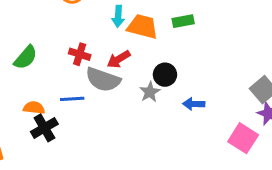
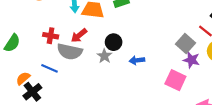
blue line: (72, 99) -> (50, 68), turned 35
orange semicircle: (34, 108) -> (23, 78), turned -40

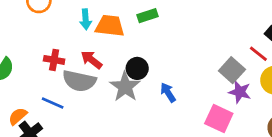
red arrow: (79, 36) -> (91, 60), turned 77
gray star: (104, 56) -> (125, 87), size x1.5
blue arrow: (137, 60) -> (168, 92), turned 64

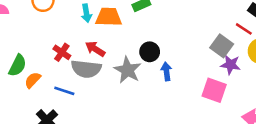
red cross: (54, 60) -> (62, 52), turned 30
black circle: (137, 68) -> (150, 52), moved
blue arrow: (168, 92) -> (166, 71), turned 30
orange semicircle: (18, 116) -> (33, 80), moved

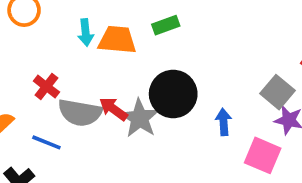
red arrow: (95, 49) -> (114, 109), moved
black circle: (150, 52) -> (173, 94), size x1.6
blue arrow: (166, 71) -> (223, 122), moved

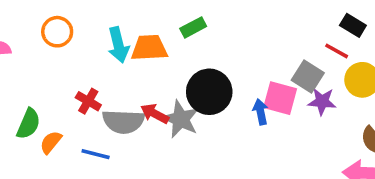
cyan arrow: (86, 32) -> (118, 45), size x1.4
pink square: (263, 155) -> (280, 98), moved

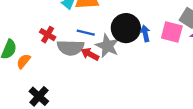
blue arrow: (260, 112) -> (145, 33), moved
red arrow: (155, 114) -> (90, 54), moved
blue line: (96, 154) -> (86, 33), moved

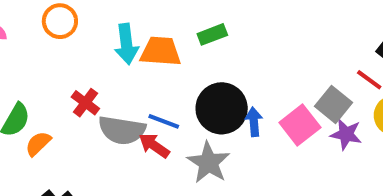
pink square: (172, 32) -> (300, 125), turned 30
blue line: (86, 33) -> (164, 121), moved
gray star: (107, 46) -> (209, 163), moved

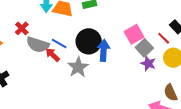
blue arrow: (254, 122) -> (104, 50), size x1.5
pink square: (300, 125) -> (134, 34), moved

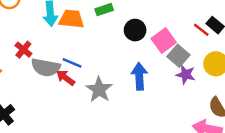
red line: (164, 38) -> (201, 30), moved
black circle: (89, 41) -> (135, 30), moved, size x0.7
blue arrow: (104, 50) -> (139, 76), moved

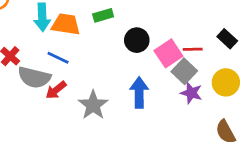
red line: (201, 30) -> (193, 49), moved, turned -42
blue line: (72, 63) -> (58, 58), moved
red arrow: (66, 78) -> (56, 90), turned -78

